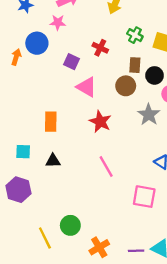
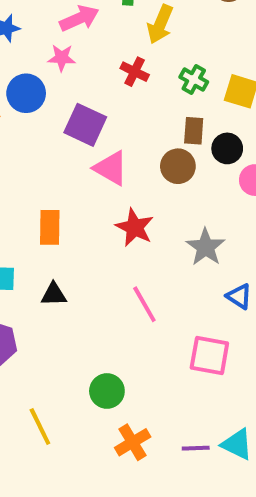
red cross: (100, 48) -> (135, 72), moved
purple square: (71, 62) -> (85, 125), size x1.5
gray star: (149, 115) -> (206, 247), moved
green circle: (70, 225) -> (107, 391), moved

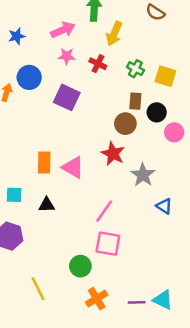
pink star: (62, 58) -> (67, 56), moved
pink triangle: (111, 168) -> (73, 167), moved
red star: (135, 227) -> (113, 154), moved
pink line: (144, 304) -> (104, 211), turned 65
pink square: (209, 356) -> (108, 244), moved

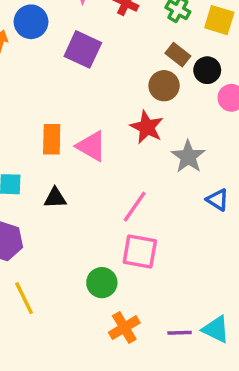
brown rectangle: (135, 101) -> (178, 55), turned -56
yellow line: (38, 289) -> (24, 298), moved

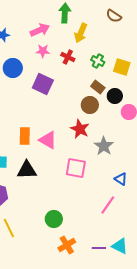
black triangle: (55, 198) -> (27, 170), size x1.5
blue triangle: (218, 200) -> (121, 179), moved
pink line: (135, 207) -> (108, 205), moved
pink square: (140, 252) -> (76, 168), moved

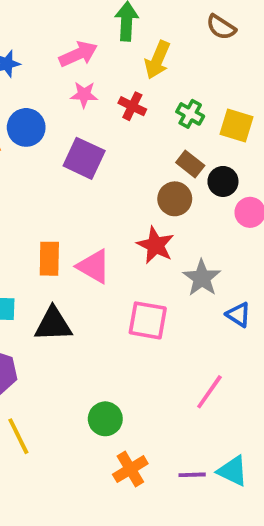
blue triangle: (121, 179) -> (238, 315), moved

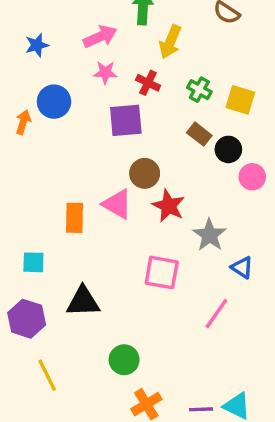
purple square: (84, 158) -> (126, 120), moved, turned -30
brown circle: (175, 199) -> (145, 173), moved
pink triangle: (94, 266) -> (117, 204), moved
black triangle: (53, 324) -> (83, 302), moved
pink line: (209, 392) -> (216, 314), moved

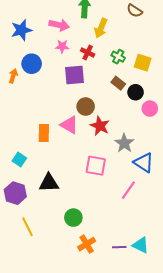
pink arrow: (100, 37) -> (59, 25), turned 36
blue star: (37, 45) -> (21, 30), size x1.5
cyan square: (33, 262) -> (19, 159), turned 32
blue triangle: (242, 267) -> (144, 163), size x1.5

